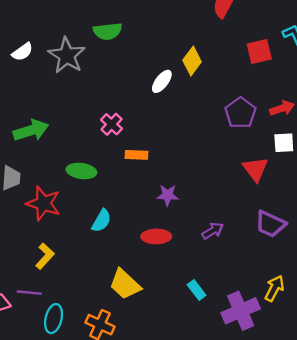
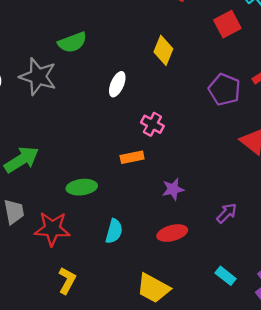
white ellipse: (162, 81) -> (117, 84), moved
pink cross: (112, 124) -> (152, 124), moved

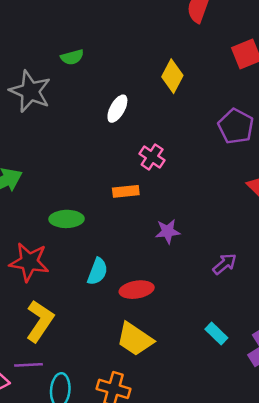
green semicircle: (72, 42) -> (72, 57), size x0.7
red ellipse: (172, 233) -> (137, 290), moved
yellow L-shape: (67, 281) -> (40, 321), size x1.4

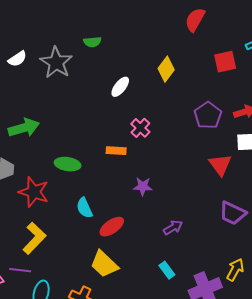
purple arrow: (225, 264) -> (173, 227), moved
cyan semicircle: (98, 271) -> (84, 208), turned 125
red ellipse: (137, 290) -> (112, 227), turned -35

